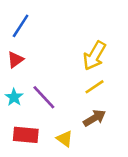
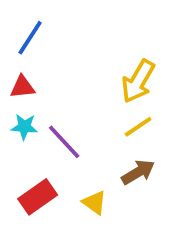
red triangle: (15, 60) -> (22, 87), turned 30
cyan star: (14, 97) -> (24, 127), moved, turned -30
red rectangle: (26, 135) -> (38, 197), turned -40

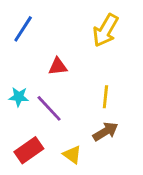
yellow arrow: (138, 81) -> (105, 30), moved
red triangle: (22, 87) -> (58, 66), moved
yellow line: (138, 127) -> (105, 97), turned -50

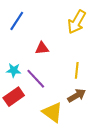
red rectangle: (29, 150) -> (14, 97), moved
yellow triangle: (72, 155) -> (53, 112), size x1.5

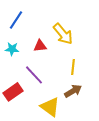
yellow arrow: (77, 22) -> (63, 34), moved, turned -70
cyan star: (14, 70) -> (12, 49), moved

